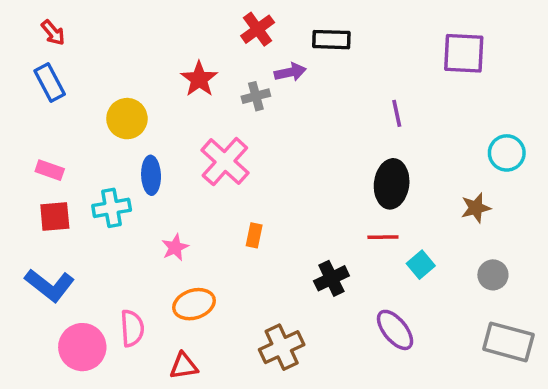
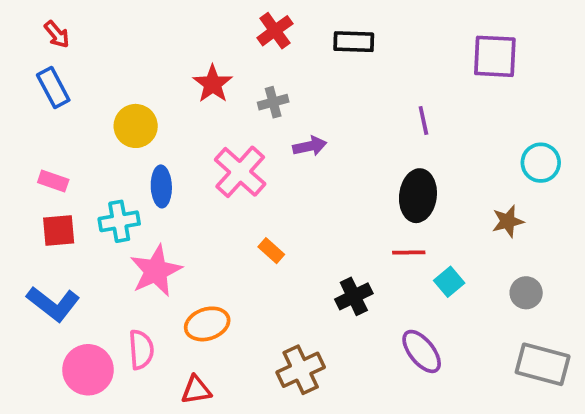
purple arrow: (290, 72) -> (310, 146), moved
orange rectangle: (254, 235) -> (271, 251), turned -60
pink star: (175, 247) -> (156, 271), moved, size x1.8

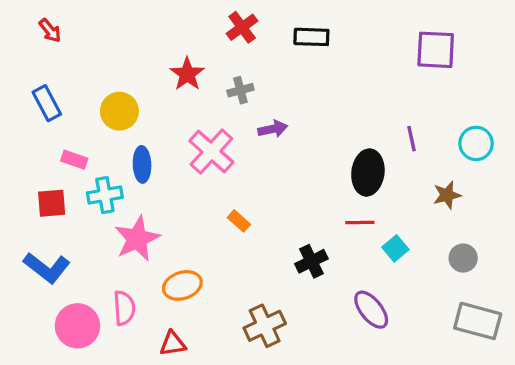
blue rectangle: (53, 87) -> (47, 103), moved
purple line: (423, 120) -> (411, 139), moved
pink rectangle: (53, 181) -> (74, 160), moved

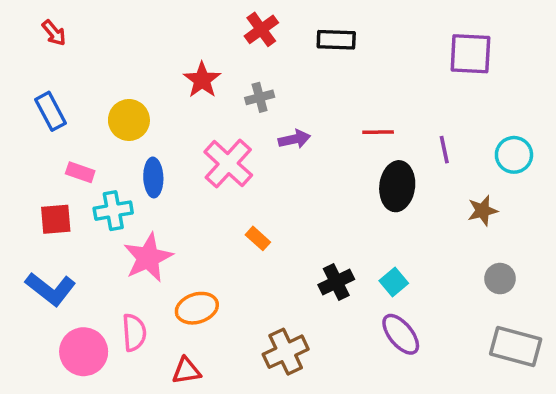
red line: (360, 223) -> (378, 132), moved
cyan square: (395, 248) -> (394, 282), moved

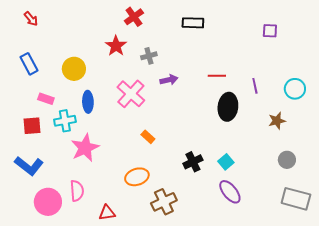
red cross: (261, 29) -> (134, 17), moved
purple square: (470, 54) -> (270, 31), size x0.6
orange ellipse: (197, 308) -> (137, 177), moved

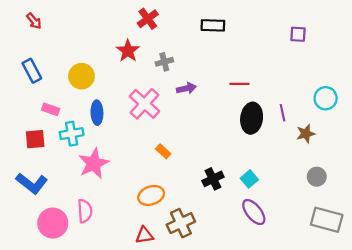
purple line: (255, 86) -> (282, 113), moved
red triangle: (107, 213) -> (144, 235), moved

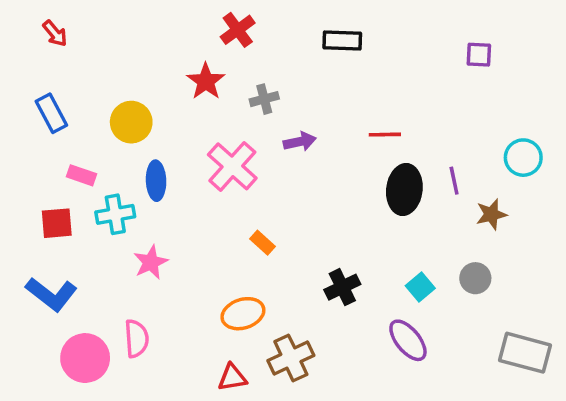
pink star: (94, 163) -> (151, 262), size x0.7
gray circle: (317, 177) -> (475, 278), moved
cyan square: (249, 179) -> (420, 287), moved

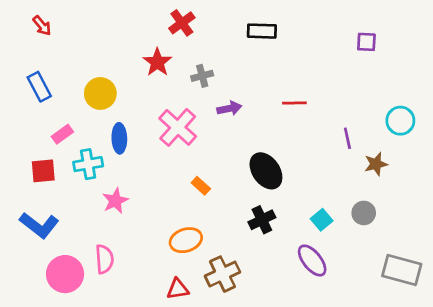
pink rectangle: (82, 175) -> (62, 134), turned -55
black ellipse: (404, 190) -> (266, 171), moved, turned -42

